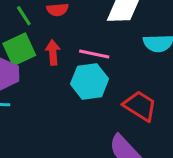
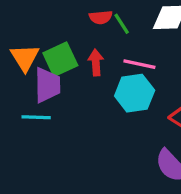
green line: (24, 16) -> (122, 24), moved

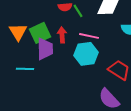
purple trapezoid: (47, 85) -> (45, 49), moved

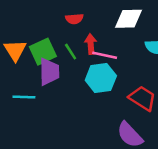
green line: (78, 11) -> (71, 52), moved
red arrow: (62, 35) -> (91, 44), moved

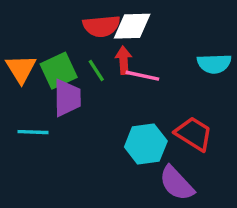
red semicircle: (74, 19) -> (101, 26), size x1.5
white diamond: (129, 19) -> (132, 26), moved
cyan hexagon: (101, 78) -> (146, 144), moved

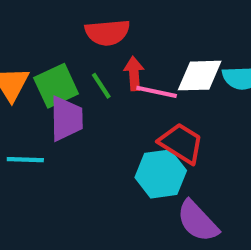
white diamond: (132, 26) -> (200, 76), moved
red trapezoid: (194, 134) -> (181, 143), moved

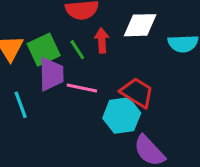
white diamond: (200, 76) -> (140, 25), moved
pink line: (157, 92) -> (82, 88), moved
cyan line: (25, 160) -> (21, 105), turned 68

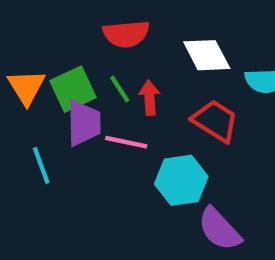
white diamond: (140, 25) -> (207, 55), turned 64
red arrow: (102, 40) -> (149, 98), moved
red trapezoid: (137, 93) -> (215, 121), moved

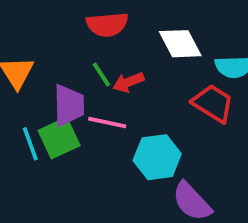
green square: (73, 89) -> (59, 138), moved
red arrow: (149, 98) -> (128, 82), turned -108
red trapezoid: (215, 121) -> (213, 103), moved

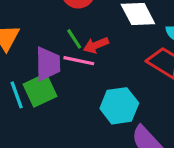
pink line: (107, 123) -> (79, 61), moved

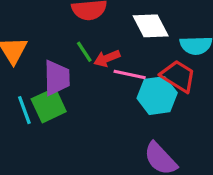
pink line: (79, 61) -> (130, 75), moved
cyan hexagon: (119, 106) -> (157, 96), moved

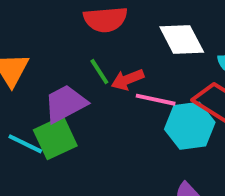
purple trapezoid: (57, 78) -> (65, 104), turned -117
cyan line: (24, 110) -> (25, 144), turned -44

